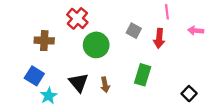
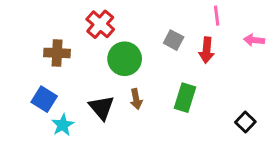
brown arrow: (105, 85) -> (136, 99), moved

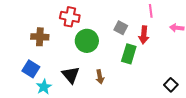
red cross: (100, 24) -> (70, 17), turned -30
green rectangle: (185, 98) -> (129, 54), moved
brown arrow: (136, 99) -> (100, 77), moved

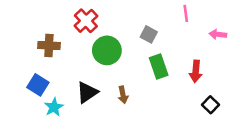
red cross: (70, 17) -> (86, 21), turned 36
red arrow: (144, 35) -> (196, 71), moved
green rectangle: (129, 54) -> (159, 66), turned -36
black triangle: (71, 75) -> (87, 92), turned 36

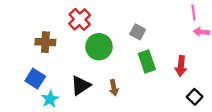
pink line: (186, 13) -> (193, 13), moved

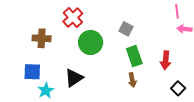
blue square: (35, 79) -> (32, 72), turned -30
brown arrow: (114, 88) -> (132, 80), moved

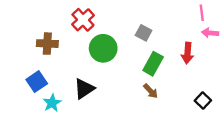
green rectangle: (134, 56) -> (153, 64), turned 48
red arrow: (166, 60) -> (187, 53), moved
blue square: (32, 72) -> (37, 82), turned -36
brown arrow: (132, 80) -> (151, 91), turned -32

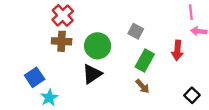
red cross: (83, 20) -> (63, 15), moved
brown cross: (47, 44) -> (62, 41), moved
black triangle: (84, 89) -> (92, 74), moved

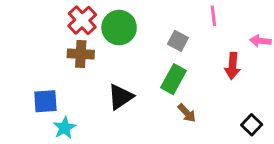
pink line: (191, 12) -> (213, 16), moved
green circle: (98, 46) -> (119, 28), moved
green rectangle: (145, 60) -> (174, 79), moved
blue square: (35, 77) -> (45, 101), turned 30

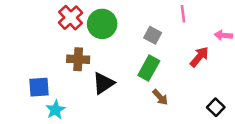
brown cross: (81, 54) -> (78, 59), moved
red arrow: (232, 66) -> (199, 57), turned -145

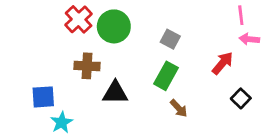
pink line: (183, 14) -> (241, 15), moved
black triangle: (103, 83) -> (115, 93), turned 35
black square: (216, 107) -> (241, 98), moved

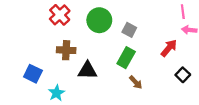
green circle: (114, 26) -> (99, 20), moved
blue square: (43, 97) -> (33, 74), turned 30
cyan star: (62, 122) -> (56, 93), moved

